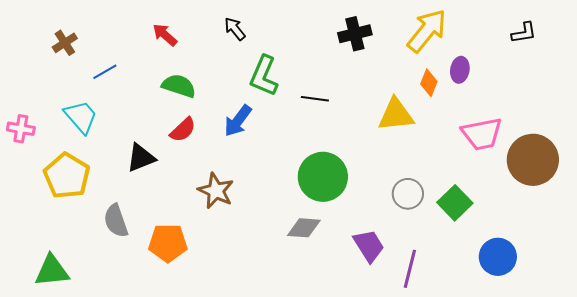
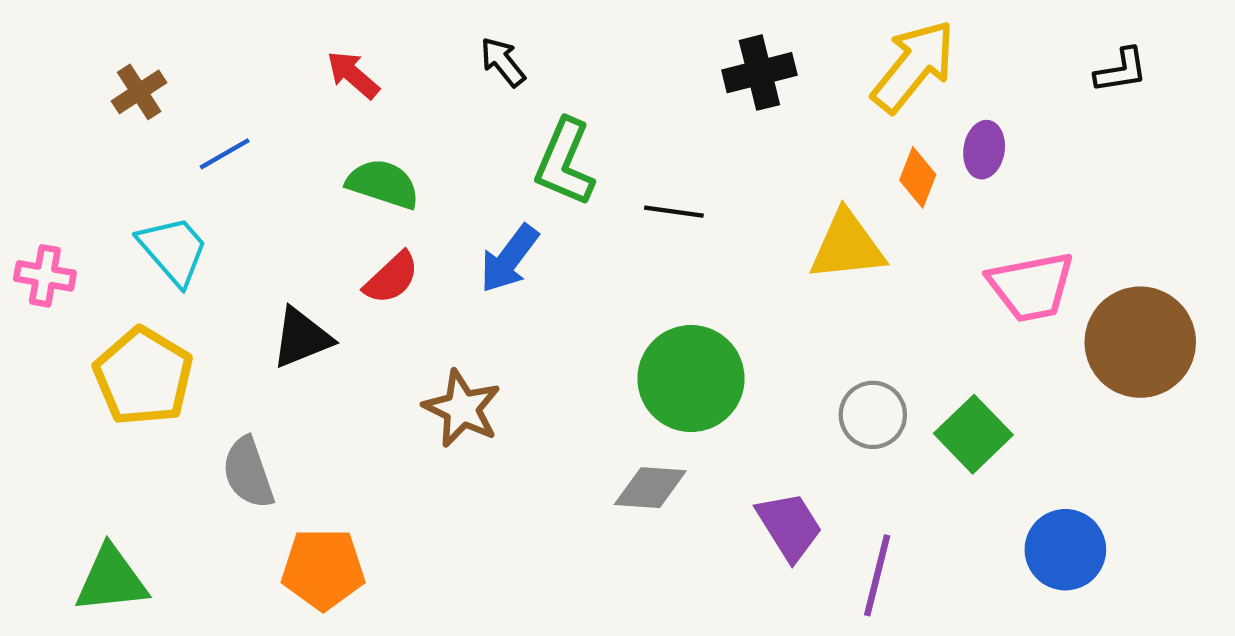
orange pentagon: (168, 243) -> (323, 569), moved

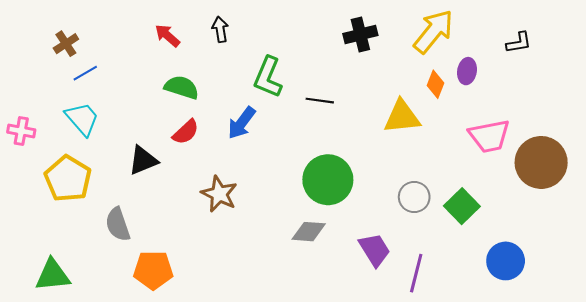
black arrow: (503, 62) -> (220, 29), moved, turned 30
black L-shape: (1121, 70) -> (519, 43), moved
blue line: (225, 154) -> (85, 73), moved

